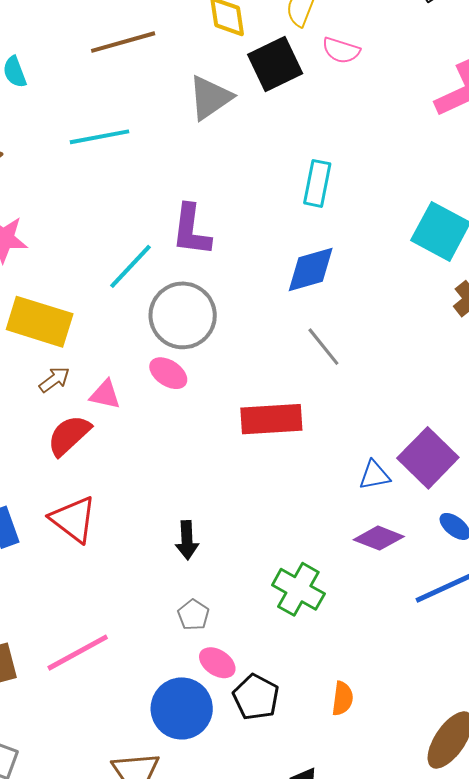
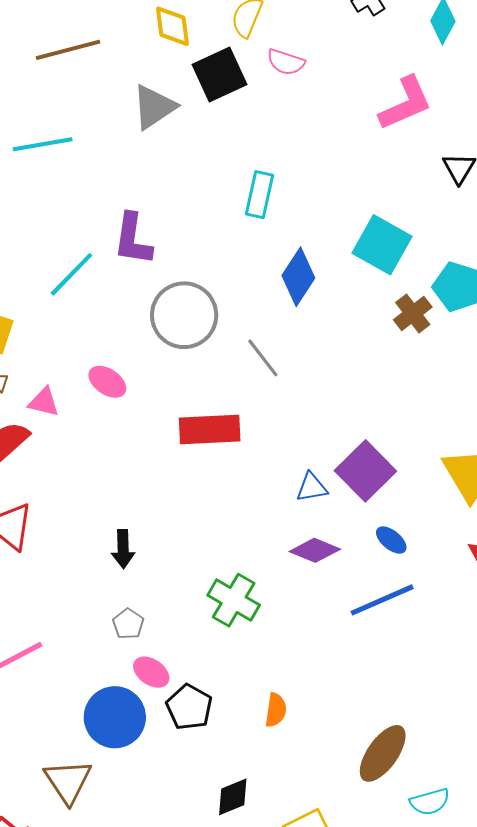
blue diamond: (311, 270) -> (298, 277), moved, turned -42
gray circle: (183, 315) -> (184, 315), moved

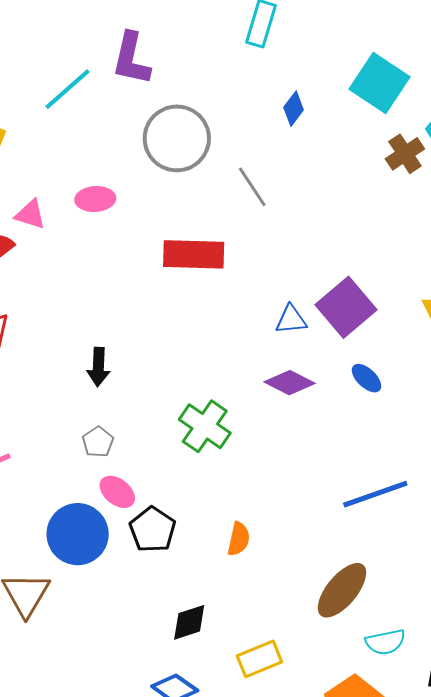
blue diamond: (298, 277) -> (294, 109), size x0.6
pink ellipse: (107, 382) -> (95, 199), turned -42
blue line: (382, 600) -> (375, 494), moved

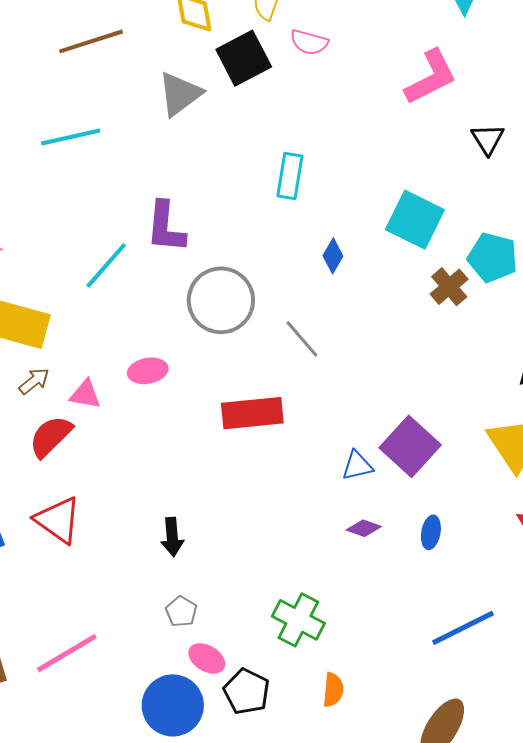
blue ellipse: (366, 378) -> (431, 532), moved, turned 64
purple diamond: (290, 383) -> (364, 528), size x0.7
green cross: (205, 426) -> (298, 620), moved

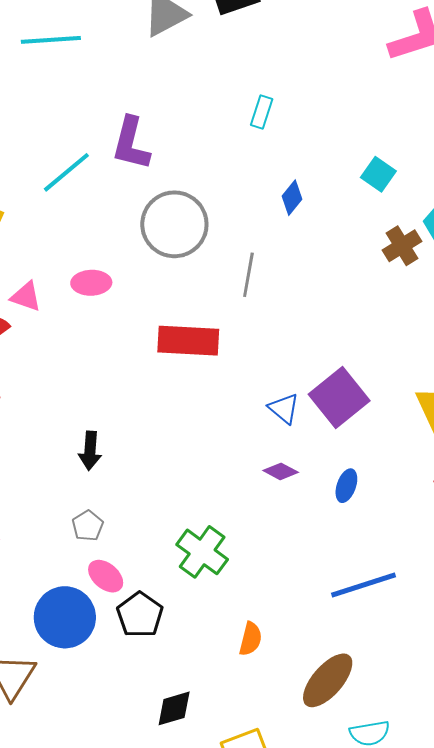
cyan rectangle: (290, 176) -> (262, 112), size x0.7
cyan square: (415, 220) -> (378, 174), size x0.6
gray line: (302, 339) -> (248, 275), turned 42
blue triangle: (357, 466) -> (284, 408), turned 44
orange semicircle: (333, 690) -> (250, 639), moved

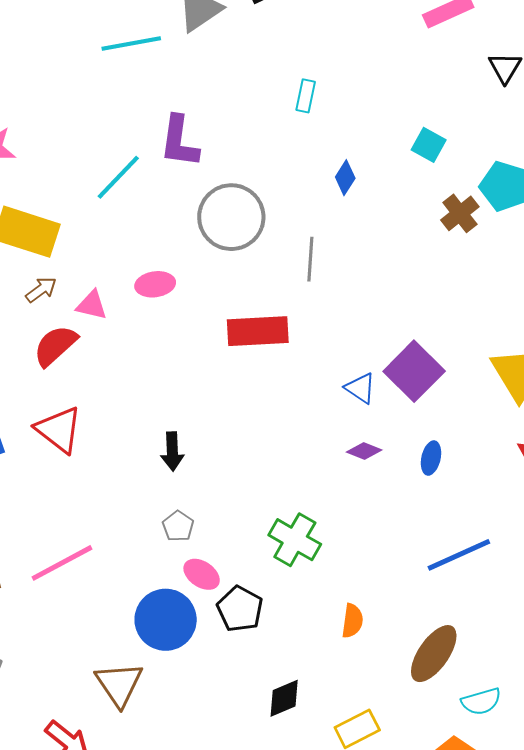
cyan line: (51, 40) -> (131, 43), moved

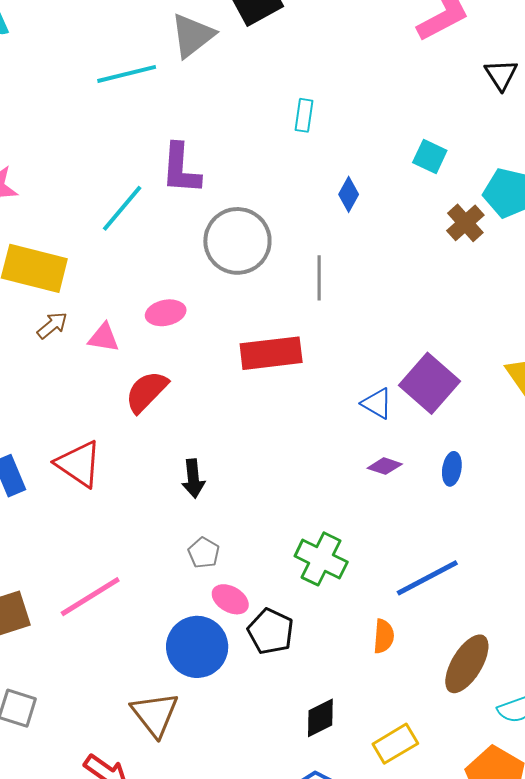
red semicircle: (55, 346) -> (146, 392), moved
blue line: (459, 555) -> (427, 578), moved

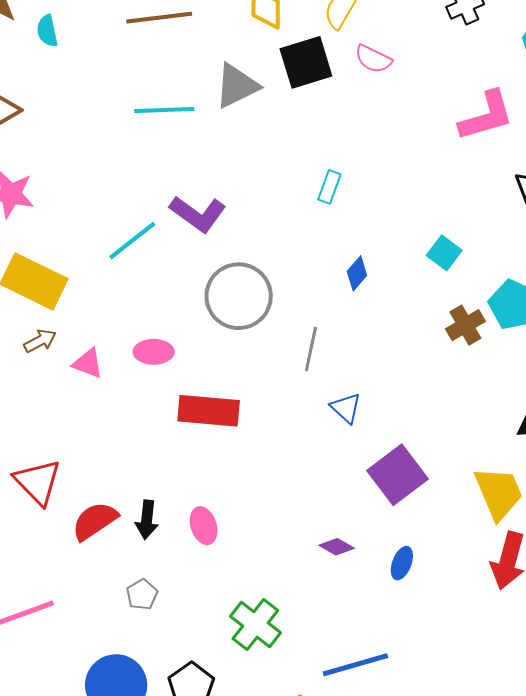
purple L-shape: (181, 169) -> (198, 214), turned -70
red rectangle: (271, 353) -> (209, 411), moved
red semicircle: (146, 392) -> (95, 521), moved
blue triangle: (377, 404) -> (346, 408), moved
pink ellipse: (230, 599) -> (204, 526), moved, turned 30

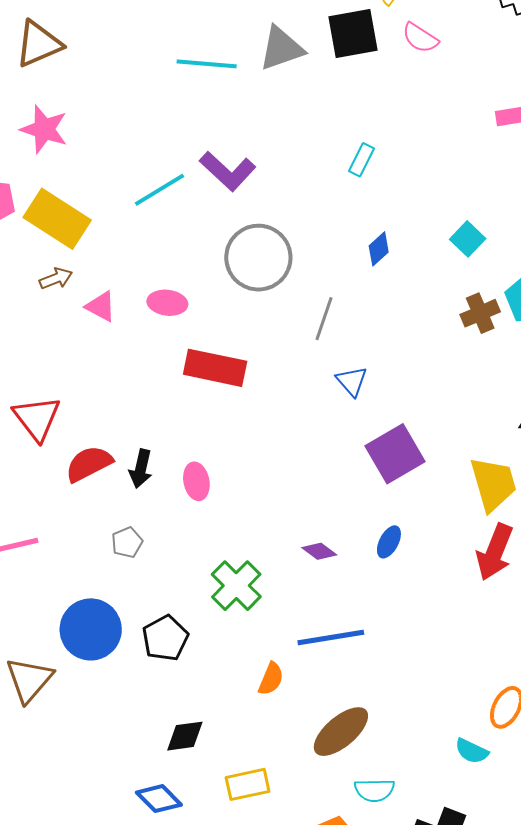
purple diamond: (337, 547) -> (319, 551), moved

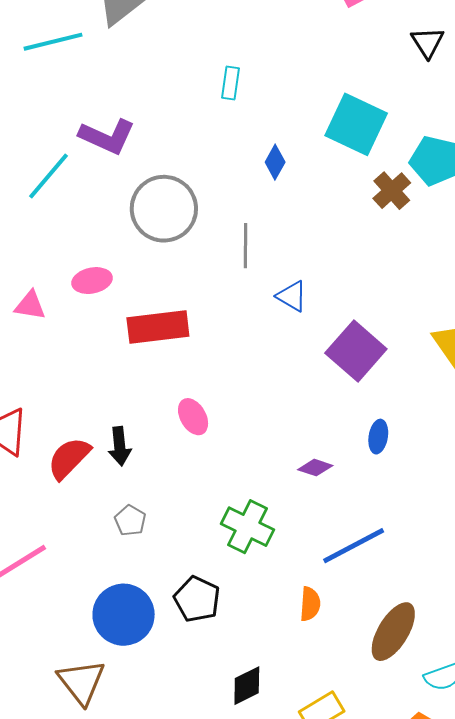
cyan square: (468, 239) -> (356, 124), size x1.8
pink ellipse: (196, 481) -> (193, 417), moved

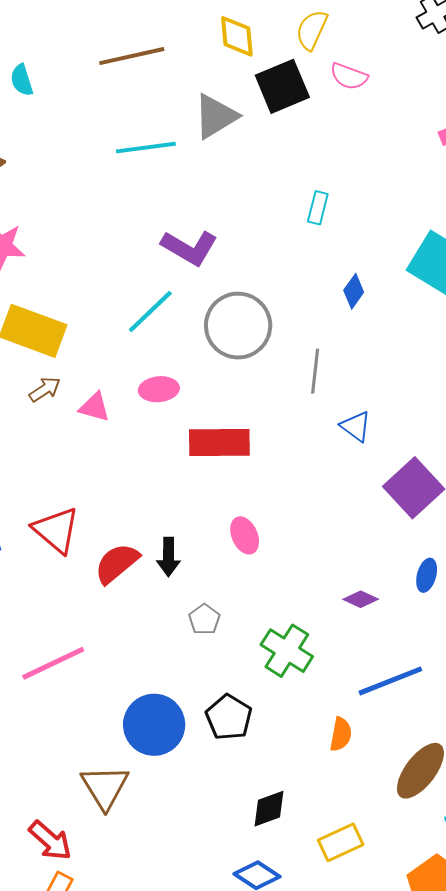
cyan line: (49, 176) -> (150, 311), moved
gray pentagon: (130, 521) -> (204, 619), moved

